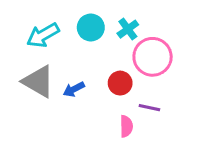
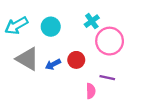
cyan circle: (91, 27) -> (51, 27), moved
cyan arrow: (43, 35) -> (16, 26), moved
red circle: (120, 83) -> (76, 60), moved

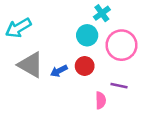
cyan cross: (92, 21) -> (102, 13), moved
cyan circle: (51, 27) -> (87, 35), moved

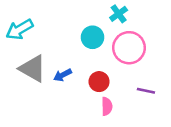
cyan cross: (102, 13) -> (119, 14), moved
red circle: (85, 66) -> (99, 82), moved
purple line: (119, 86) -> (146, 91), moved

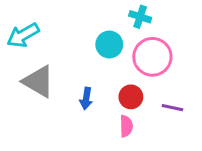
cyan cross: (119, 14) -> (140, 17), turned -36
blue arrow: (63, 75) -> (86, 98), moved, turned -54
red circle: (99, 82) -> (131, 97), moved

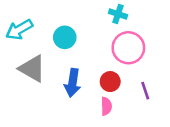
cyan circle: (109, 45) -> (65, 37), moved
blue arrow: (86, 98) -> (73, 83), size x1.5
purple line: (172, 108) -> (145, 91), turned 60

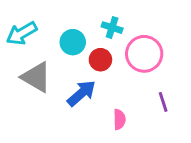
cyan cross: (118, 14) -> (112, 28), moved
red circle: (110, 82) -> (100, 60), moved
blue arrow: (73, 83) -> (81, 93), turned -140

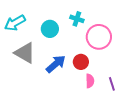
red circle: (100, 60) -> (81, 62), moved
purple line: (163, 102) -> (112, 84), moved
pink semicircle: (119, 119) -> (90, 81), moved

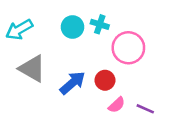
cyan circle: (50, 29) -> (72, 27), moved
pink semicircle: (90, 81) -> (117, 105), turned 48
purple line: (112, 84) -> (145, 109), turned -48

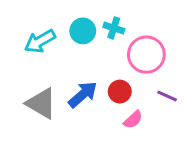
cyan arrow: (19, 30) -> (40, 41), moved
gray triangle: (32, 69) -> (41, 103), moved
purple line: (145, 109) -> (167, 96), moved

